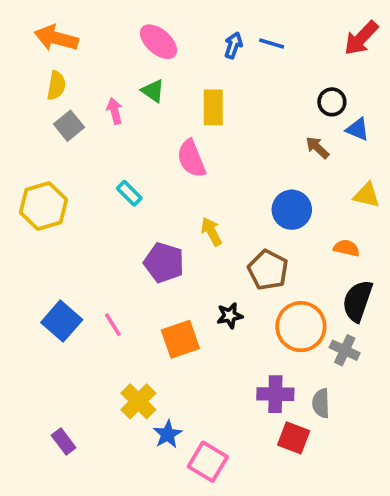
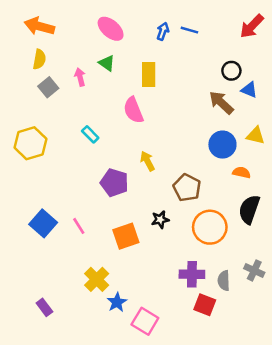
brown arrow: (317, 148) -> (221, 103), size x1.5
blue circle: (292, 210) -> (222, 145), moved
gray cross: (345, 350) -> (254, 270), moved

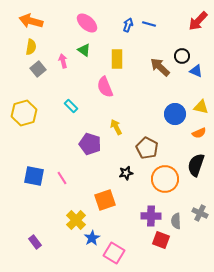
brown arrow: (221, 103) -> (160, 67), moved
orange semicircle: (242, 172) -> (199, 133), moved, turned 144
blue square: (43, 223) -> (34, 176), turned -30
orange square: (126, 236) -> (105, 200), moved

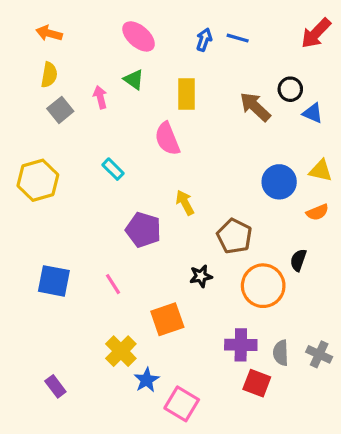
orange arrow: (31, 21) -> (49, 33), size x0.7
black semicircle: (196, 165) -> (298, 260), moved, size x0.6
pink line: (62, 178) -> (113, 284), moved
gray cross: (200, 213) -> (319, 354), moved

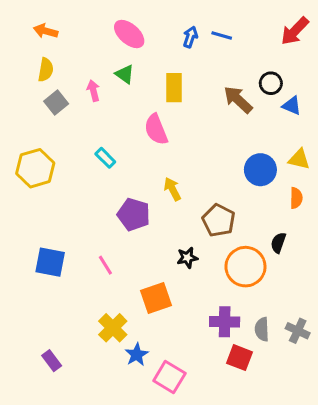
orange semicircle: (317, 212) -> (296, 198), turned -66

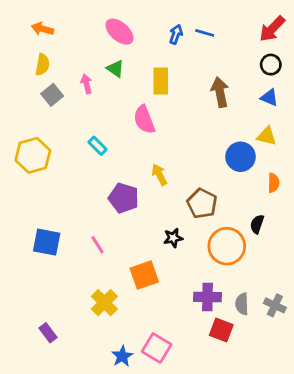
black circle: (271, 83) -> (271, 65), moved
brown arrow: (238, 100) -> (220, 92), turned 36
yellow triangle: (299, 159) -> (267, 136), moved
blue star: (137, 355) -> (122, 356), moved

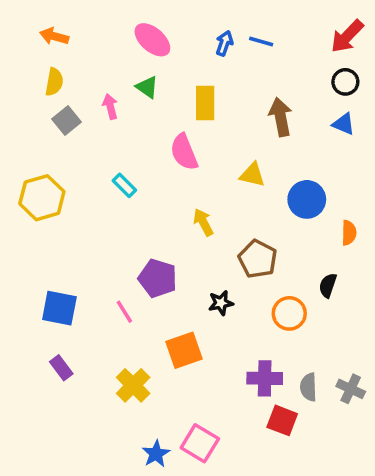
yellow triangle: (267, 136) -> (252, 175), moved
purple pentagon: (124, 198) -> (158, 278), moved
orange circle: (227, 246) -> (289, 313), size x0.7
purple rectangle: (48, 333) -> (61, 368), moved

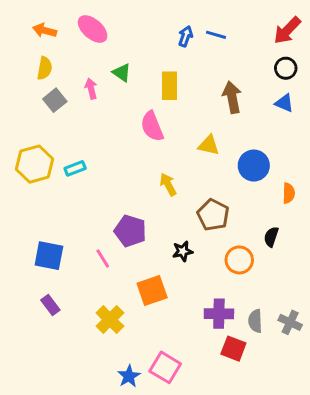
pink ellipse: (152, 40) -> (93, 29), moved
cyan rectangle: (124, 185) -> (75, 168), moved, turned -66

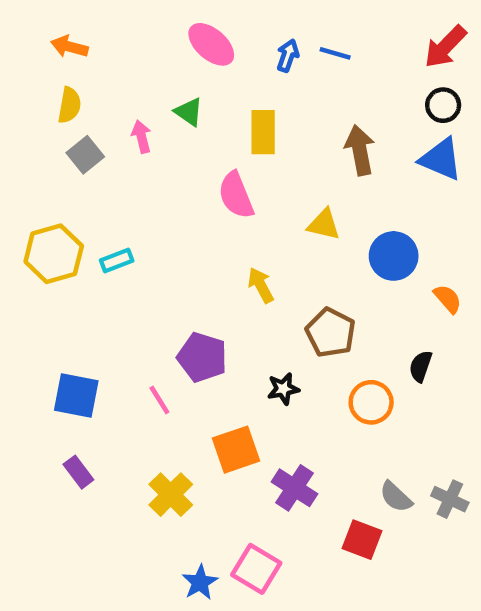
pink ellipse: (93, 29) -> (211, 44), moved
blue triangle: (284, 103) -> (441, 159), size x1.5
orange semicircle: (289, 193) -> (448, 299), turned -42
purple cross: (219, 314) -> (295, 488), moved, turned 32
gray semicircle: (255, 321) -> (396, 497), turned -45

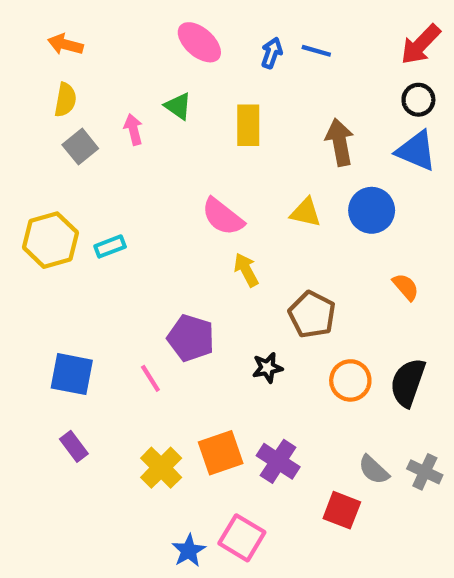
pink semicircle: (236, 195) -> (223, 217), moved, turned -30
blue circle: (394, 256) -> (372, 210), moved
orange semicircle: (448, 299) -> (406, 287), moved
black semicircle: (421, 366) -> (408, 383), moved, size x1.6
orange square: (236, 450) -> (221, 453), moved

